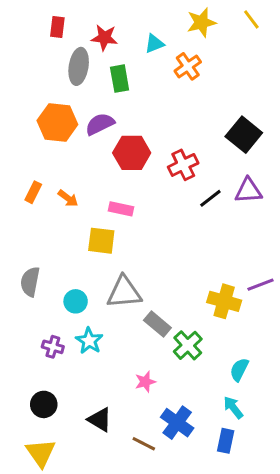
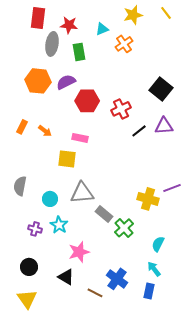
red rectangle: (57, 27) -> (38, 18), size x1.5
pink star: (145, 382) -> (79, 252), moved, size x1.5

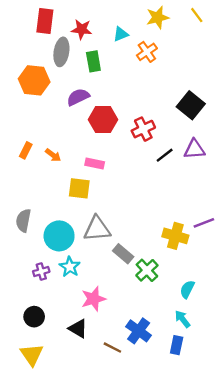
orange hexagon: (38, 81) -> (34, 80), moved
cyan circle: (50, 199) -> (59, 236), size x1.6
purple cross: (35, 229) -> (41, 272), turned -32

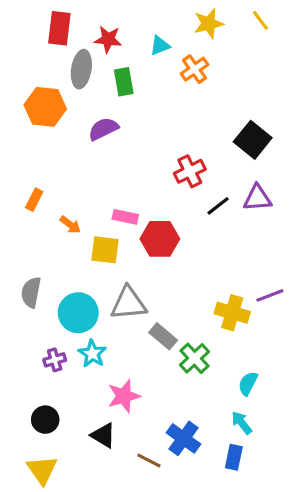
red hexagon: (103, 120) -> (160, 239), moved
orange arrow: (53, 155) -> (70, 225), moved

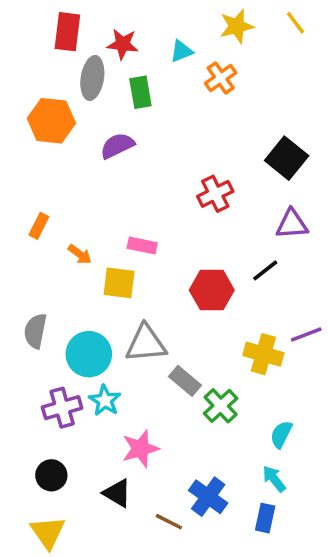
black line: (218, 206) -> (265, 270), moved
red hexagon: (160, 239) -> (212, 290), moved
purple cross: (55, 360) -> (62, 408), size x1.5

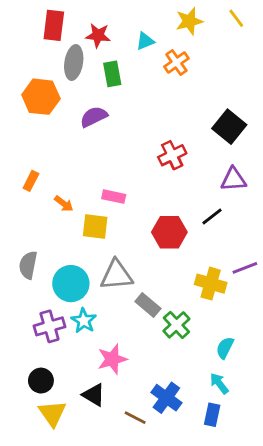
yellow triangle: (48, 532) -> (52, 413), moved

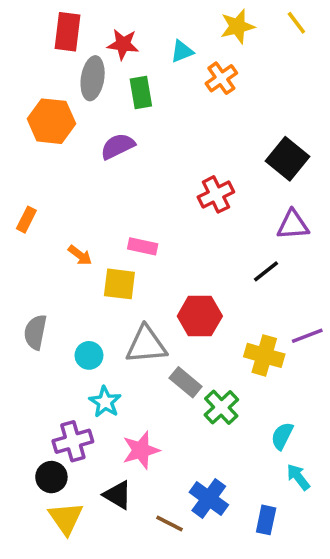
orange rectangle: (31, 181) -> (26, 220), moved
red hexagon: (169, 232) -> (200, 316), moved
cyan circle: (71, 284) -> (89, 355), size x0.6
purple cross: (49, 326) -> (73, 441), moved
cyan arrow: (219, 383) -> (298, 477), moved

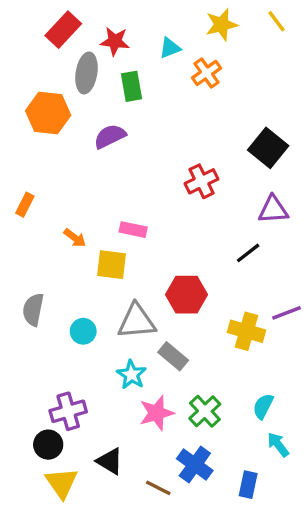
red rectangle: (68, 32) -> (63, 30), turned 36
cyan star: (105, 402) -> (132, 375), moved
green cross: (221, 407) -> (205, 411), moved
pink star: (141, 450) -> (156, 413), moved

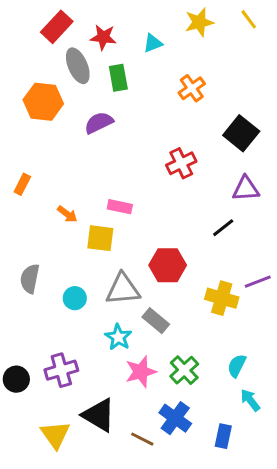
gray ellipse: (87, 73) -> (78, 66), turned -32
orange cross: (206, 73) -> (192, 88), moved
black circle: (48, 445) -> (16, 379), moved
black triangle: (110, 461) -> (99, 415), size x1.4

